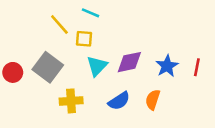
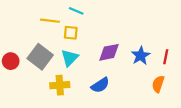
yellow line: (59, 24) -> (50, 21), turned -42
cyan triangle: (97, 66) -> (70, 58), moved
orange semicircle: (153, 100) -> (158, 84), moved

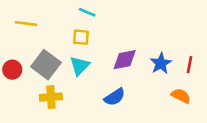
yellow line: (50, 21) -> (26, 23), moved
orange semicircle: (158, 84) -> (181, 96), turned 98
yellow cross: (60, 85) -> (51, 97), moved

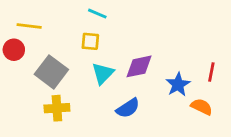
blue star: (161, 63) -> (178, 84), moved
cyan triangle: (80, 66) -> (103, 73), moved
red circle: (12, 70) -> (14, 50), moved

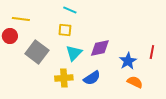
orange semicircle: (202, 107) -> (135, 82), moved
yellow cross: (57, 108) -> (64, 78), moved

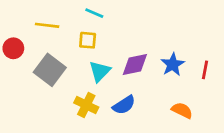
yellow line: (21, 19) -> (47, 25), moved
blue star: (128, 61) -> (173, 64), moved
yellow cross: (64, 78) -> (86, 105), turned 30

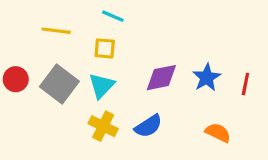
red circle: (13, 48) -> (16, 79), moved
cyan triangle: (100, 71) -> (101, 86), moved

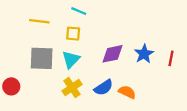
red circle: (16, 79) -> (11, 86), moved
gray square: (59, 84) -> (42, 58), turned -35
yellow cross: (103, 126) -> (72, 88), turned 30
orange semicircle: (218, 133) -> (127, 92), moved

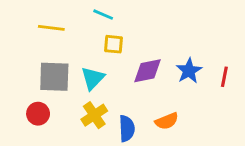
yellow square: (73, 34) -> (113, 44), moved
red circle: (11, 86) -> (38, 114), moved
blue semicircle: (104, 88) -> (127, 128), moved, turned -60
orange semicircle: (127, 92) -> (167, 121), turned 132

